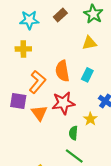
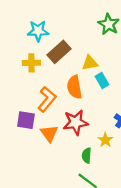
brown rectangle: (60, 15) -> (59, 52), moved, size x1.5
yellow triangle: (89, 43) -> (90, 63), moved
cyan rectangle: (87, 75) -> (102, 80), moved, turned -56

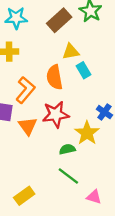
brown rectangle: (59, 52) -> (59, 20), moved
yellow star: (105, 140) -> (87, 133), size x1.5
green semicircle: (87, 155) -> (67, 149), turned 72

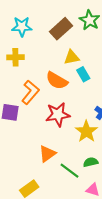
orange semicircle: (54, 77) -> (57, 81), turned -50
orange triangle: (28, 126) -> (47, 154), moved, turned 30
green semicircle: (67, 149) -> (91, 162), moved

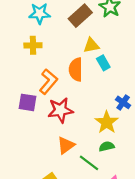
orange semicircle: (57, 81) -> (76, 69), turned 60
red star: (58, 114) -> (60, 110), moved
green semicircle: (91, 162) -> (107, 146), moved

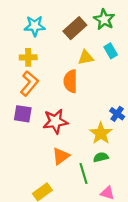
cyan rectangle: (103, 63) -> (111, 51), moved
orange L-shape: (48, 82) -> (29, 83), moved
green line: (89, 163) -> (84, 173), turned 36

